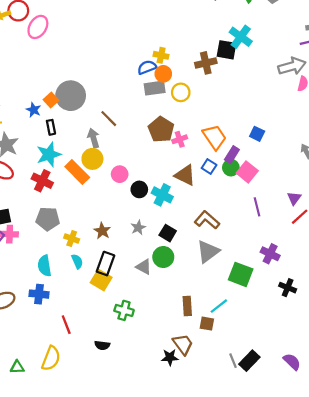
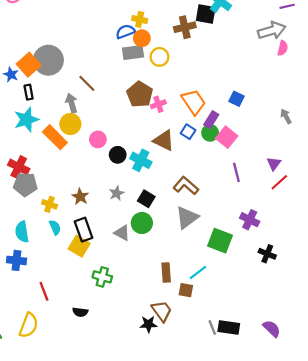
orange square: (51, 100) -> (29, 65), size x1.5
red cross: (42, 181) -> (19, 167), moved
black rectangle: (105, 264) -> (84, 230), turned -40
black rectangle: (249, 361) -> (229, 327), turned 54

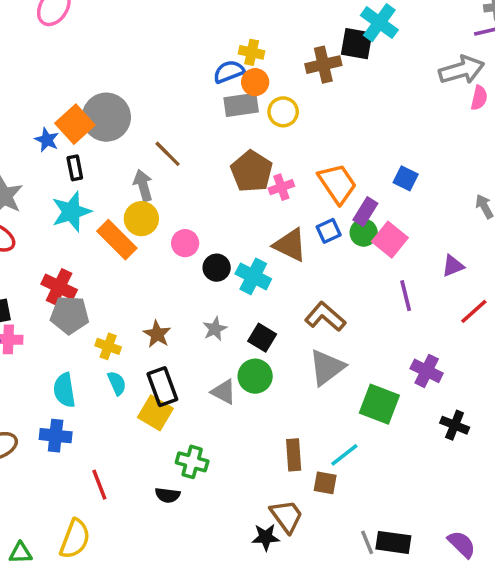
blue square: (188, 132) -> (329, 231), turned 32
purple triangle: (274, 164) -> (453, 266), moved, turned 32
black semicircle: (80, 312) -> (168, 495), moved

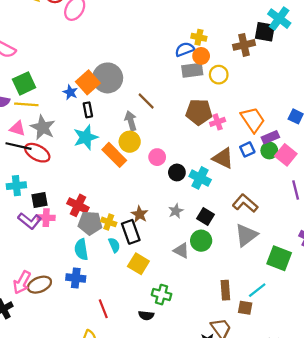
brown pentagon: (252, 171) -> (199, 112), turned -30
purple rectangle: (365, 212) -> (270, 137), turned 35
red cross: (59, 287) -> (78, 205), moved
gray pentagon: (70, 315) -> (90, 223), moved
black rectangle: (162, 387) -> (131, 232), moved

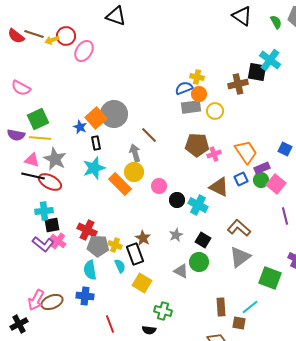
cyan cross: (16, 186) -> (44, 211), moved
pink cross: (46, 218) -> (58, 241), turned 35

